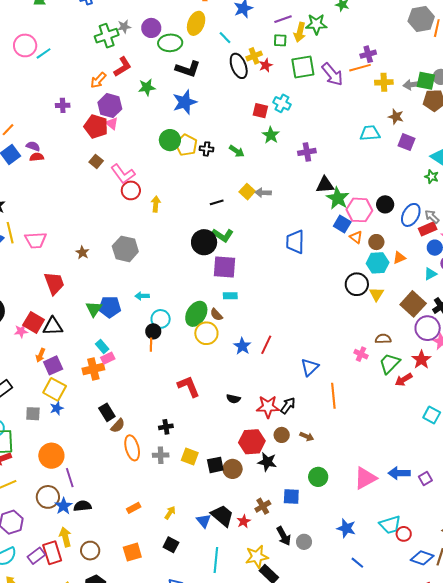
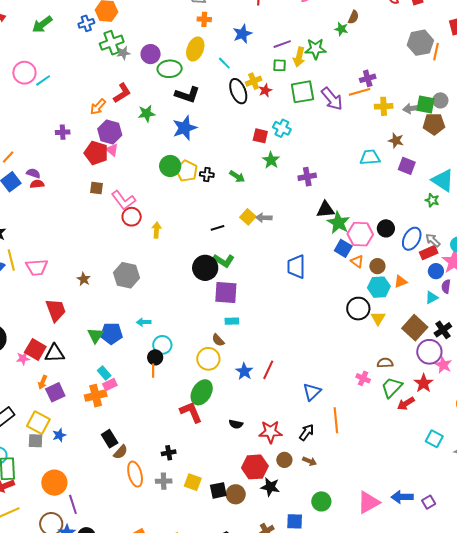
green cross: (107, 36) -> (112, 43), moved
brown square: (96, 161) -> (96, 188), turned -32
green ellipse: (196, 314) -> (202, 392), moved
yellow square: (55, 389) -> (38, 423), moved
black arrow: (288, 406) -> (307, 432), moved

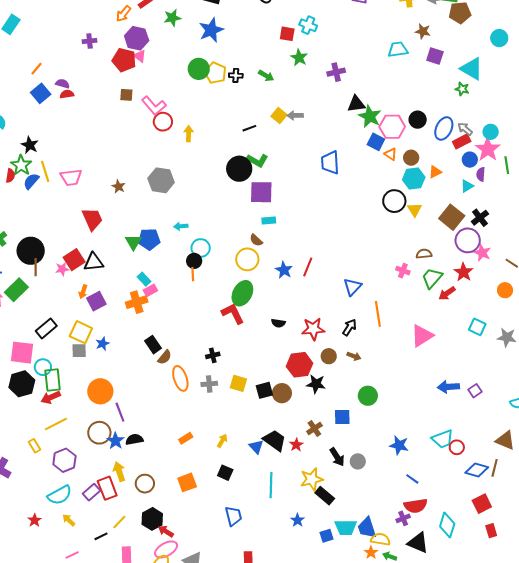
red square: (35, 350) -> (74, 260), turned 30
pink triangle: (368, 502) -> (422, 336), moved

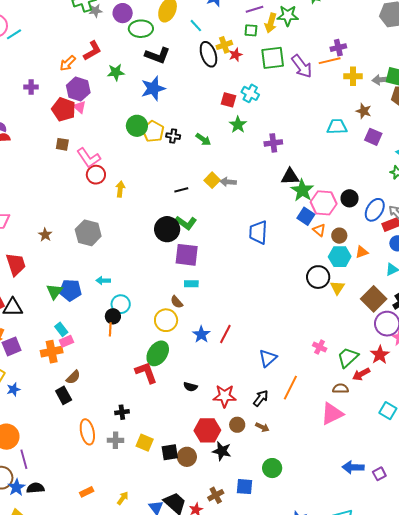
brown semicircle: (424, 254) -> (340, 389), moved
orange line: (378, 314) -> (290, 388), turned 30
brown semicircle: (165, 357) -> (73, 377), moved

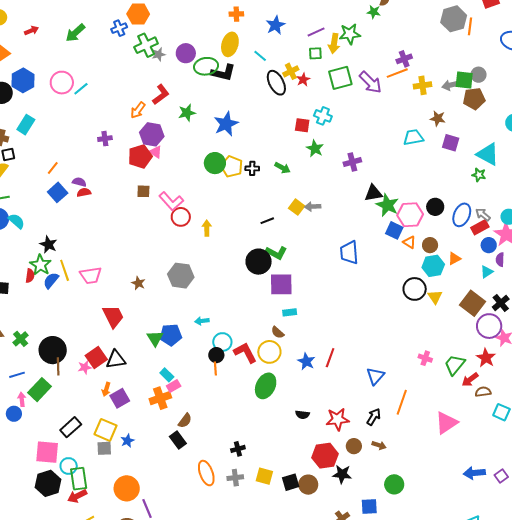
black L-shape: (157, 55) -> (223, 73), moved
red pentagon: (64, 109) -> (140, 156), turned -30
red L-shape: (146, 373) -> (245, 353), moved
brown semicircle: (340, 389) -> (483, 392), moved

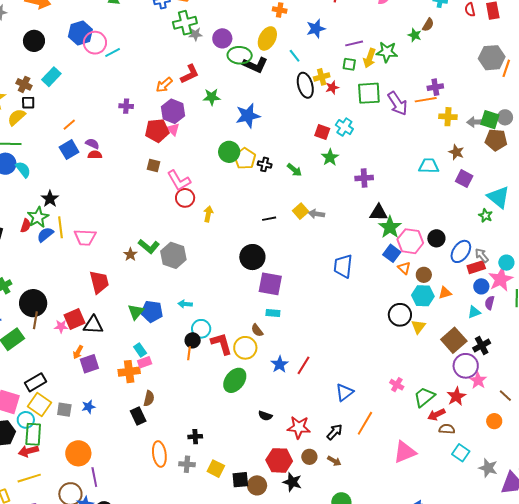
blue hexagon: (23, 80) -> (80, 33), moved
green L-shape: (276, 253) -> (149, 246), moved
brown semicircle: (185, 421) -> (149, 398), turned -35
yellow square: (105, 430) -> (40, 405), moved

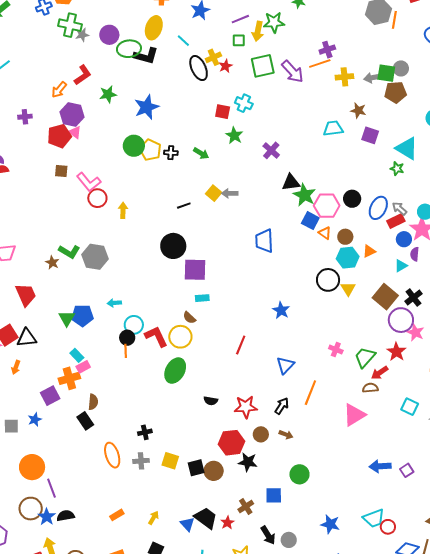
green cross: (185, 23) -> (70, 25), turned 35
purple cross: (364, 178) -> (271, 150), turned -36
purple square: (89, 364) -> (50, 396), moved
blue star: (280, 364) -> (281, 310), moved
brown semicircle: (447, 429) -> (370, 388), moved

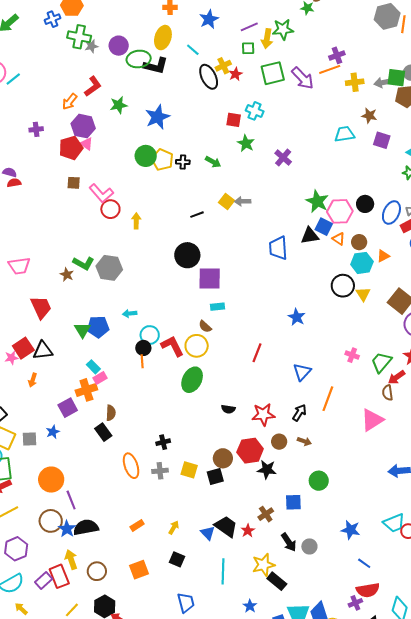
black triangle: (291, 182) -> (310, 236), moved
brown semicircle: (370, 388) -> (388, 393), turned -91
brown circle: (214, 471) -> (223, 458), moved
black semicircle: (66, 516) -> (86, 527), size x1.4

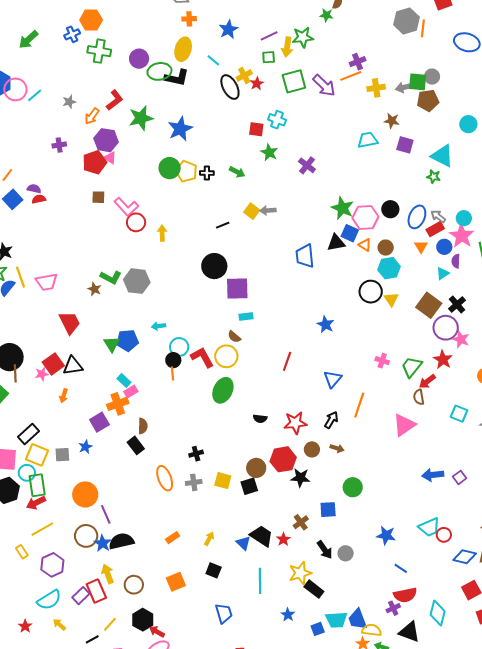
gray star: (91, 46) -> (69, 102), moved
green star: (119, 105) -> (141, 118), size x1.4
orange triangle: (383, 256) -> (421, 247), moved, turned -32

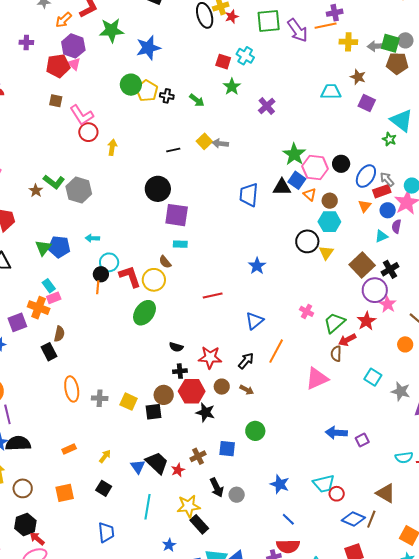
red line: (287, 361) -> (213, 295), turned 48
orange cross: (118, 404) -> (39, 308), turned 30
black cross: (196, 454) -> (180, 371), moved

